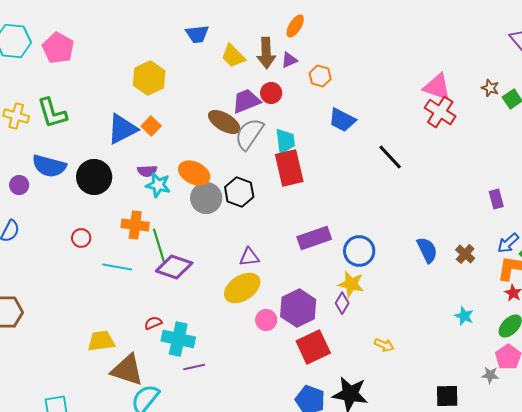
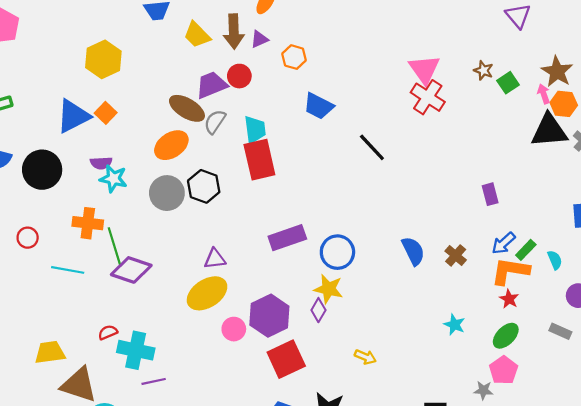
pink triangle: (437, 87) -> (424, 69), turned 36
gray semicircle: (249, 134) -> (215, 122), size x0.7
orange ellipse: (194, 173) -> (171, 145), moved, turned -60

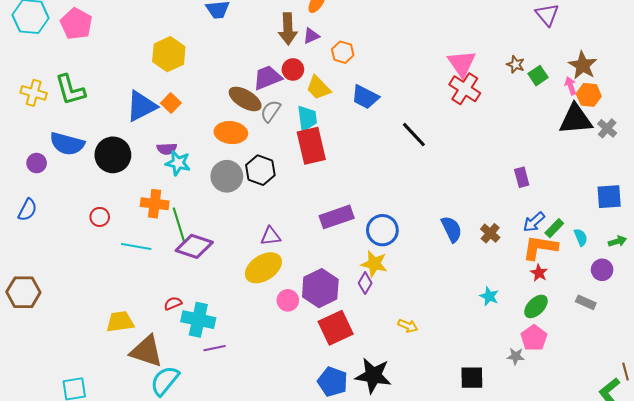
yellow trapezoid: (197, 35) -> (318, 88), moved
orange ellipse: (171, 145) -> (231, 133), turned 40

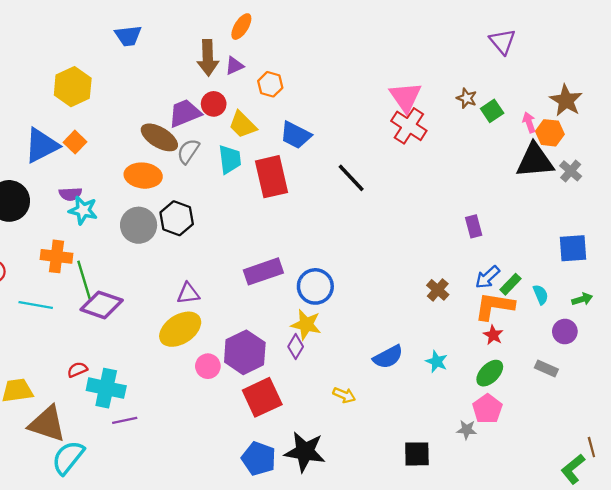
brown star: (583, 65) -> (566, 100), moved
red rectangle: (311, 146) -> (271, 177), moved
blue semicircle: (452, 229) -> (388, 357), moved, turned 88

